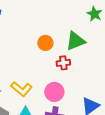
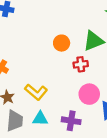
pink circle: (54, 92) -> (89, 94), moved

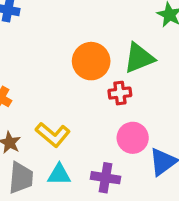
orange circle: (62, 43) -> (91, 61), size x1.5

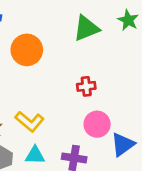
green triangle: (139, 58) -> (86, 28), moved
orange circle: (91, 61) -> (27, 50), moved

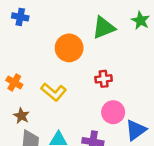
orange circle: (27, 50) -> (69, 48), moved
yellow L-shape: (30, 121) -> (54, 92), moved

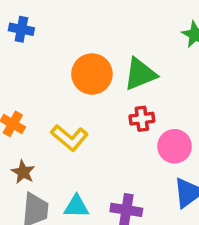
green triangle: (104, 28) -> (140, 74), moved
pink circle: (113, 112) -> (175, 146), moved

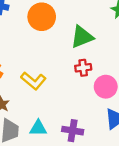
orange circle: (92, 74) -> (42, 17), moved

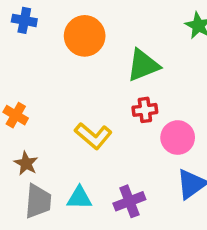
yellow L-shape: (33, 81) -> (93, 136), moved
purple cross: (73, 131) -> (129, 201), turned -30

